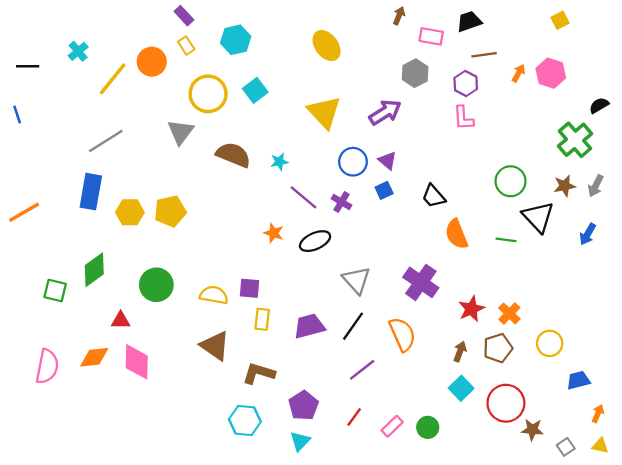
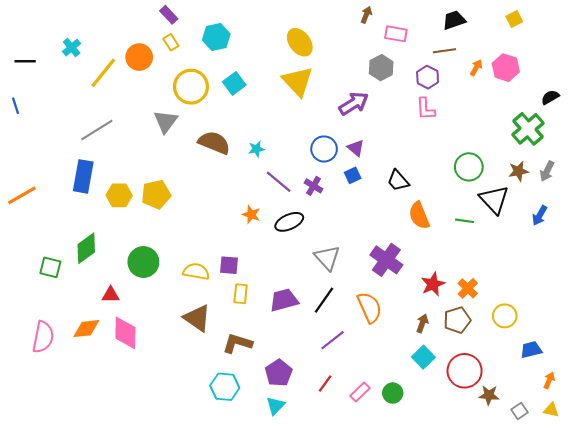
black trapezoid: (469, 21) -> (454, 20), moved
yellow triangle: (324, 112) -> (298, 81), moved

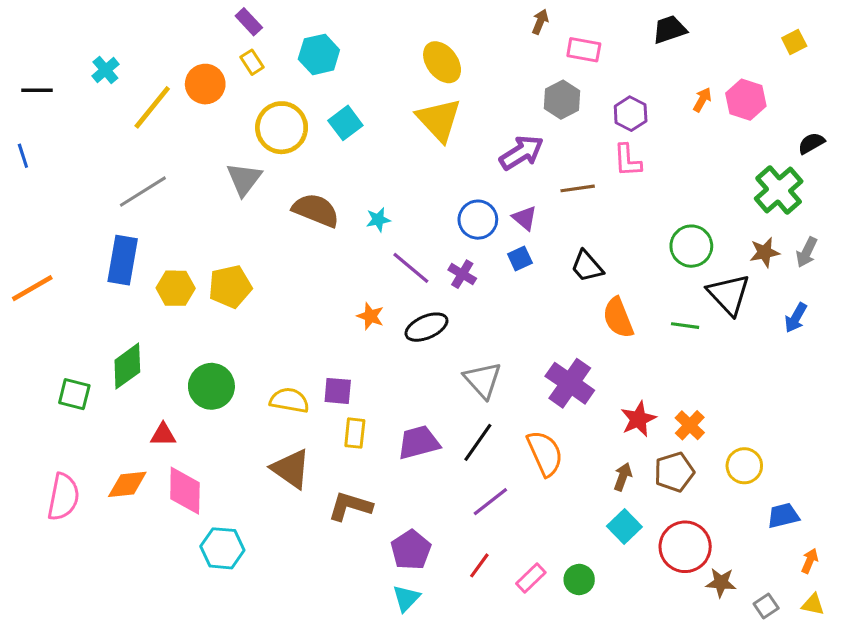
yellow square: (514, 19) -> (794, 42), moved
brown line: (445, 51) -> (578, 188), moved
cyan hexagon: (225, 387) -> (222, 548), moved

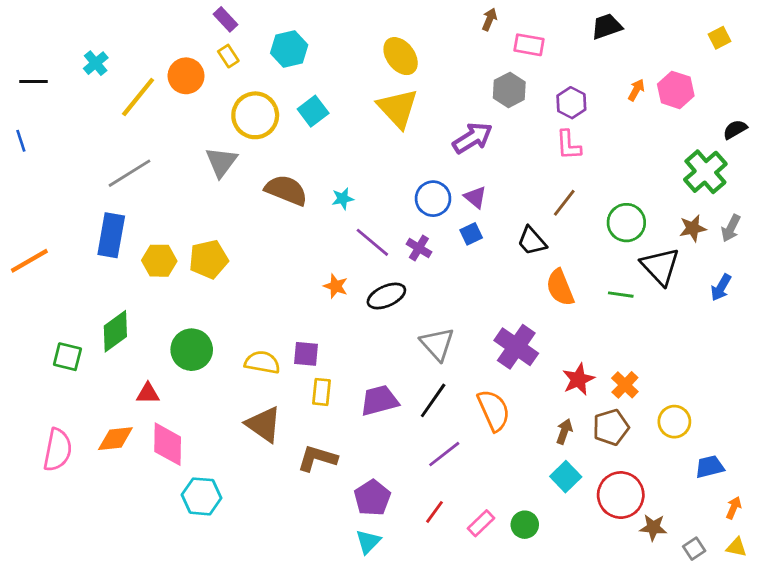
brown line: (578, 188) -> (564, 203), moved, turned -44

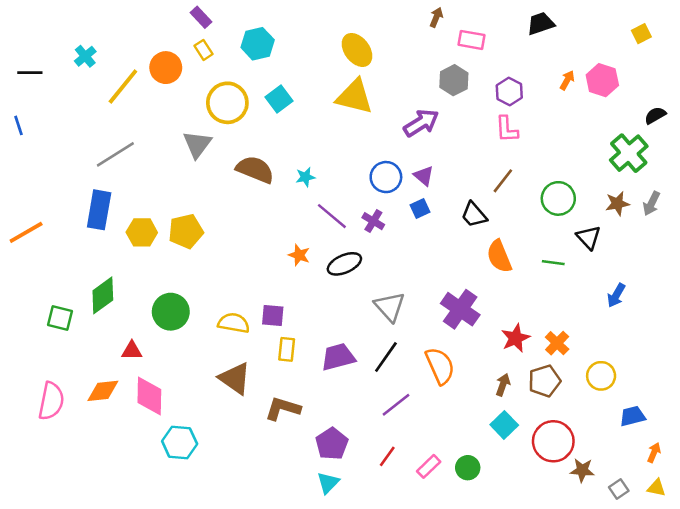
yellow triangle: (398, 108) -> (354, 97), turned -33
black triangle: (660, 266) -> (588, 237), size x0.7
blue arrow: (721, 288) -> (616, 295), moved

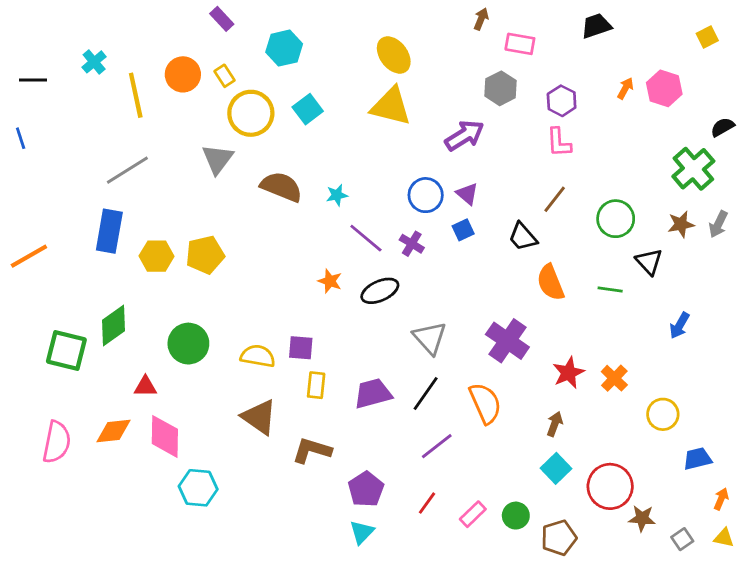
yellow rectangle: (203, 50) -> (224, 76), moved
yellow line: (123, 86) -> (136, 95), turned -51
green square: (60, 318) -> (66, 350), size x1.4
brown pentagon: (544, 381) -> (559, 538), moved

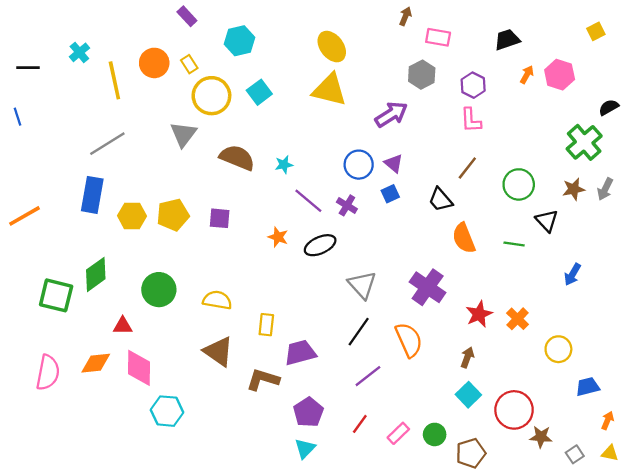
black trapezoid: (596, 26) -> (507, 40), moved
purple square: (301, 348) -> (220, 218), moved
purple trapezoid: (373, 393) -> (300, 353), moved

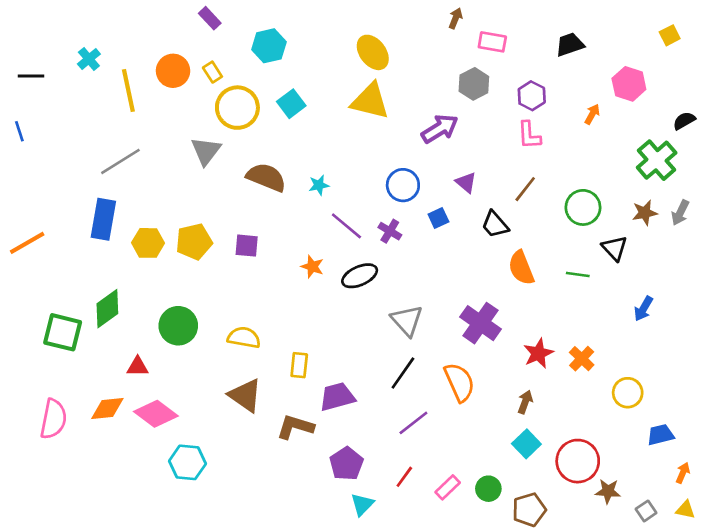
orange arrow: (527, 75) -> (592, 114), moved
purple triangle: (394, 163) -> (466, 182), moved
pink diamond: (139, 368) -> (156, 414), turned -54
cyan triangle: (305, 448) -> (362, 504), moved

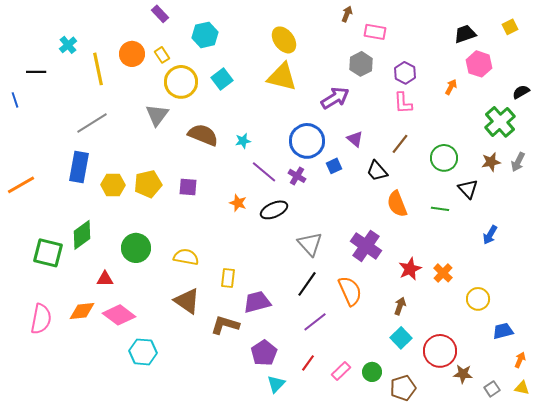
black trapezoid: (570, 45) -> (465, 34), moved
black line: (31, 76) -> (36, 72), moved
blue circle: (403, 185) -> (307, 141), size x1.4

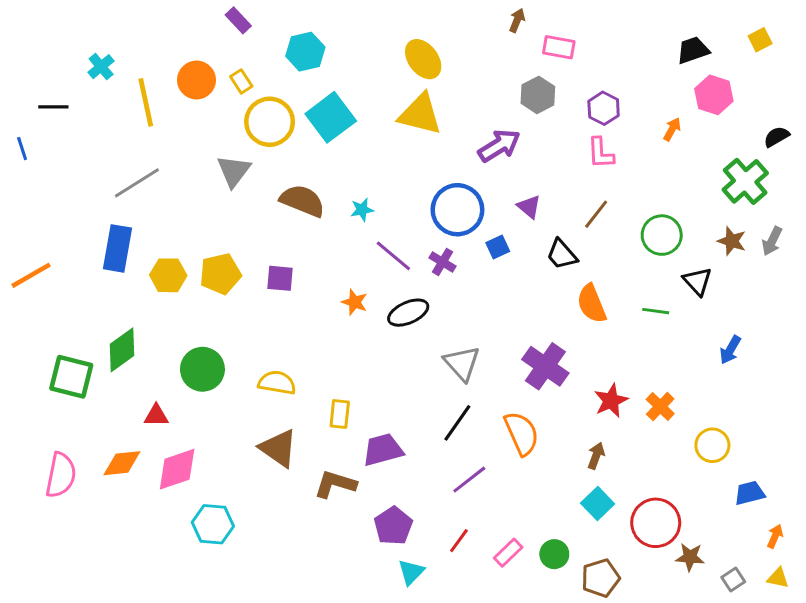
cyan square: (222, 79) -> (331, 117), size x1.5
brown star: (491, 162) -> (732, 241), turned 30
pink diamond: (119, 315) -> (177, 469), turned -56

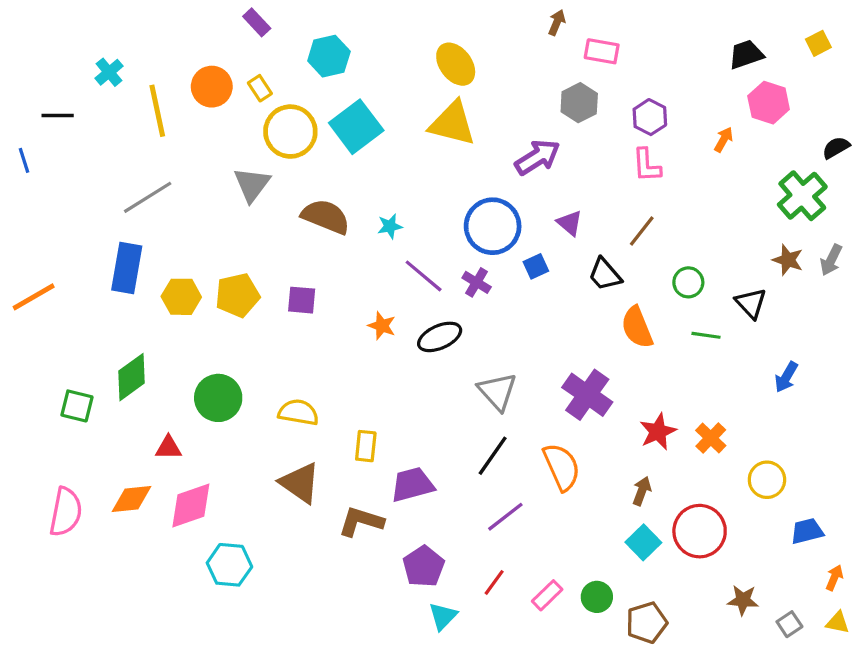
green circle: (662, 235) -> (688, 282), moved, size x0.7
green square: (71, 377) -> (77, 406), size x0.7
red circle: (656, 523) -> (700, 531), moved

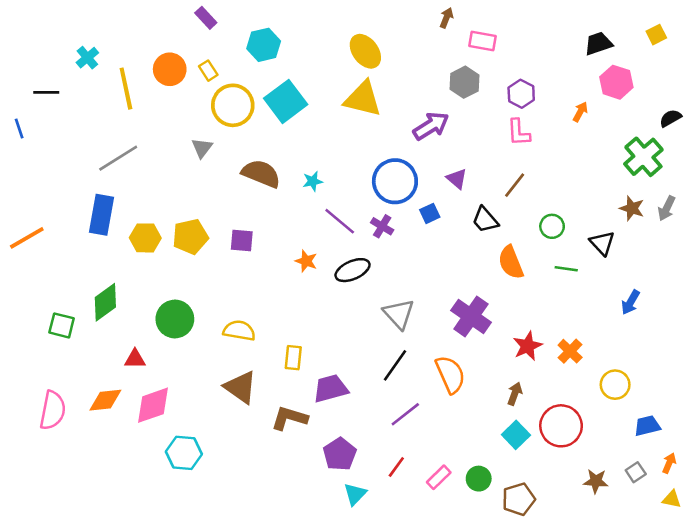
gray triangle: (252, 184) -> (202, 148), size x0.7
gray square: (789, 624) -> (636, 472), moved

